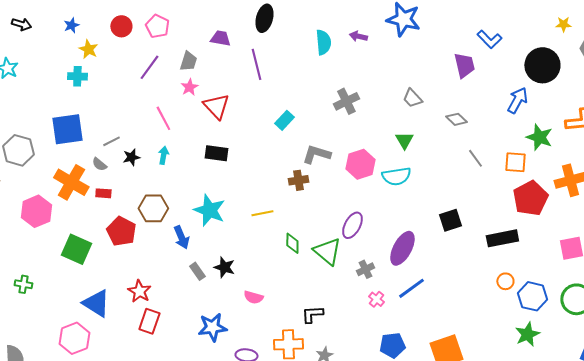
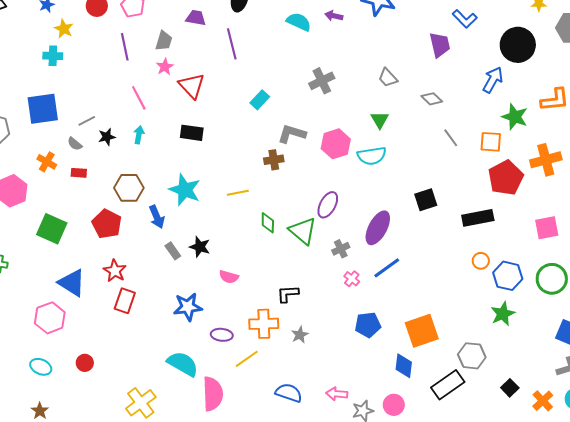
cyan semicircle: (323, 42) -> (299, 22), turned -60
purple line: (149, 67) -> (125, 47), turned -48
orange cross: (71, 182) -> (47, 162), size x0.6
red pentagon: (121, 231) -> (107, 224), moved

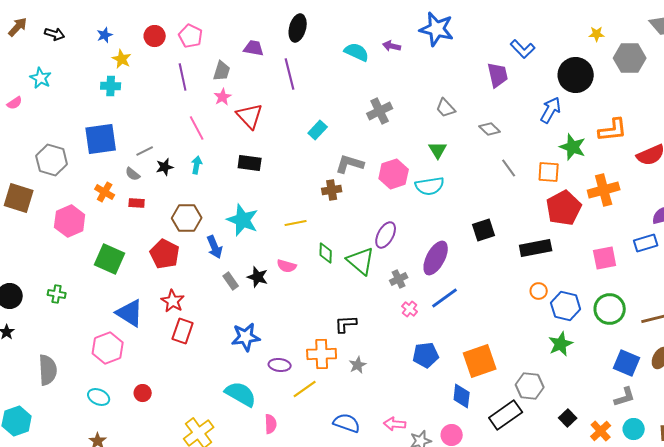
pink semicircle: (229, 277) -> (287, 266), moved
pink semicircle: (213, 394) -> (271, 424), size x0.6

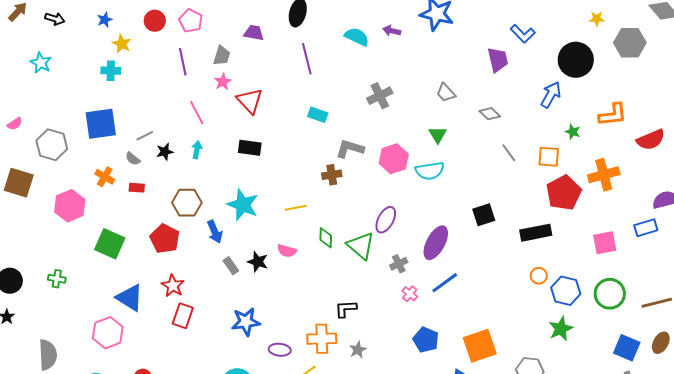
purple line: (290, 74) -> (307, 59), moved
pink semicircle: (15, 103) -> (15, 124), moved
cyan rectangle: (318, 130) -> (318, 115), turned 66
green star: (573, 147) -> (573, 132), size x0.6
blue pentagon: (426, 355) -> (426, 340), turned 30

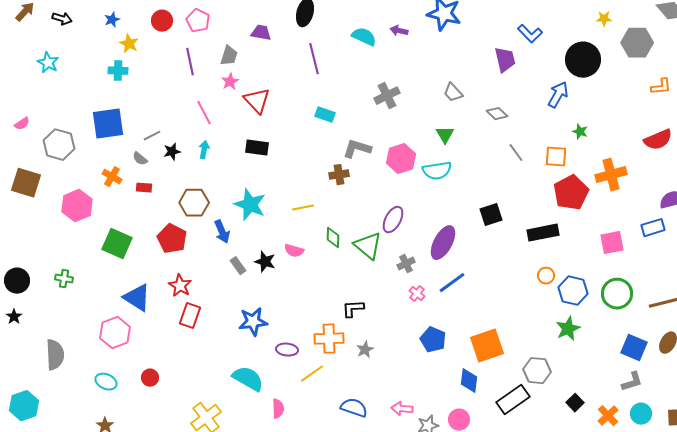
orange L-shape: (613, 115) -> (661, 87), moved, size x0.7

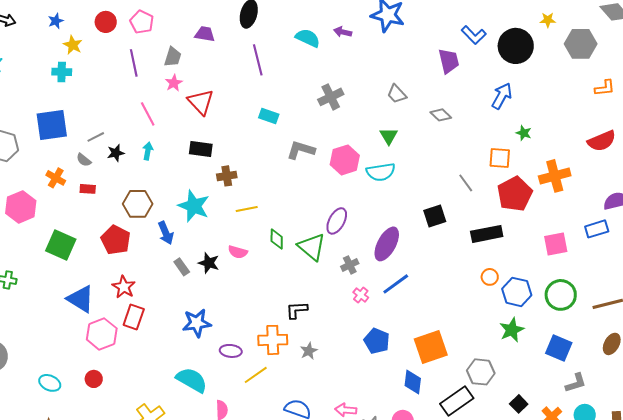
black circle: (583, 60) -> (516, 46), moved
gray line: (516, 153) -> (466, 183), moved
brown cross: (339, 175) -> (227, 176), moved
pink hexagon: (115, 333) -> (102, 334), moved
blue square: (634, 348) -> (559, 348), moved

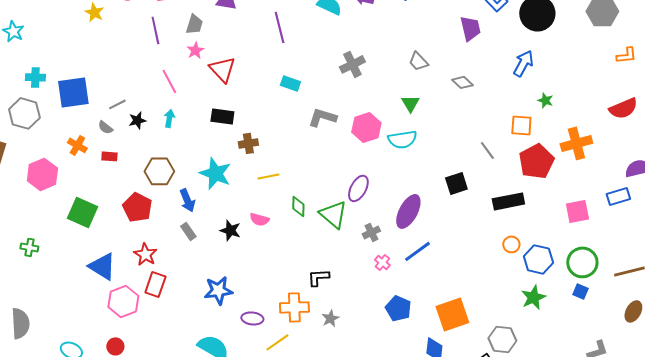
cyan cross: (62, 72) -> (35, 77), moved
gray rectangle: (182, 267) -> (188, 231), moved
blue square: (559, 348) -> (580, 291), moved, size x0.6

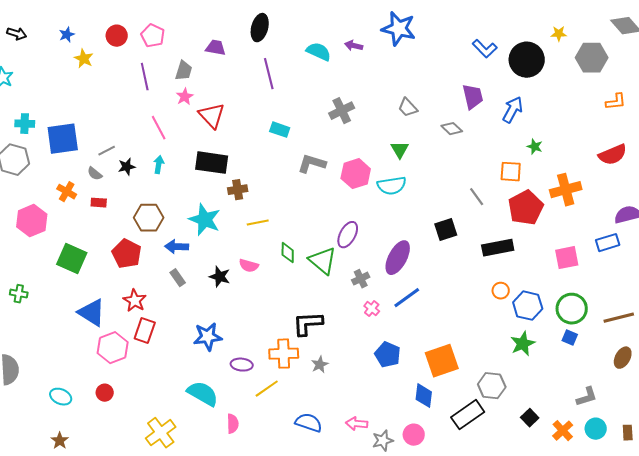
purple trapezoid: (470, 28) -> (473, 97), moved
black rectangle: (222, 116) -> (212, 163), size x1.4
blue arrow: (187, 200) -> (177, 247), turned 115
black L-shape: (318, 277) -> (308, 324), size x1.4

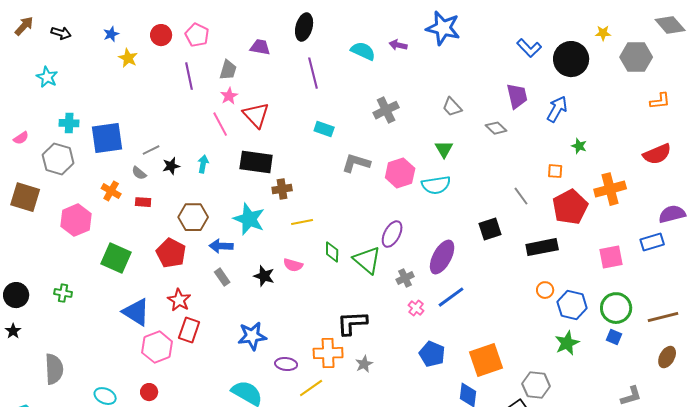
pink line: (159, 128) -> (220, 124), moved
orange square: (511, 172) -> (555, 171), size x0.7

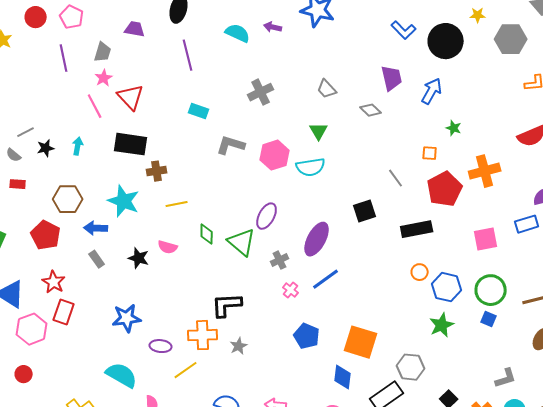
orange square: (486, 360) -> (361, 342), turned 36

